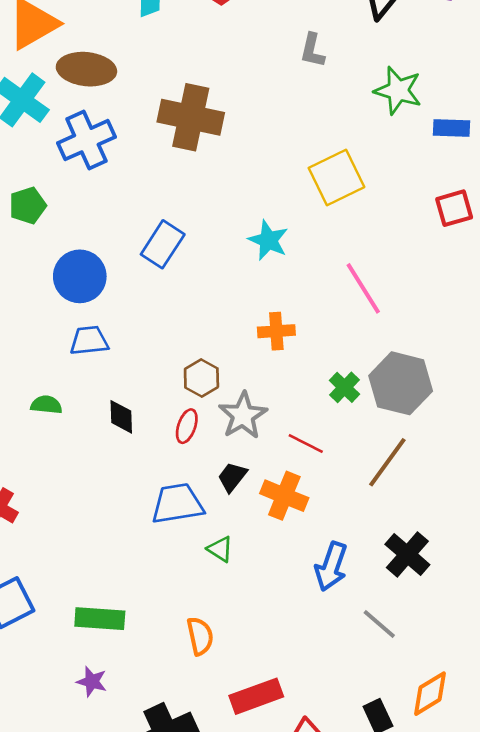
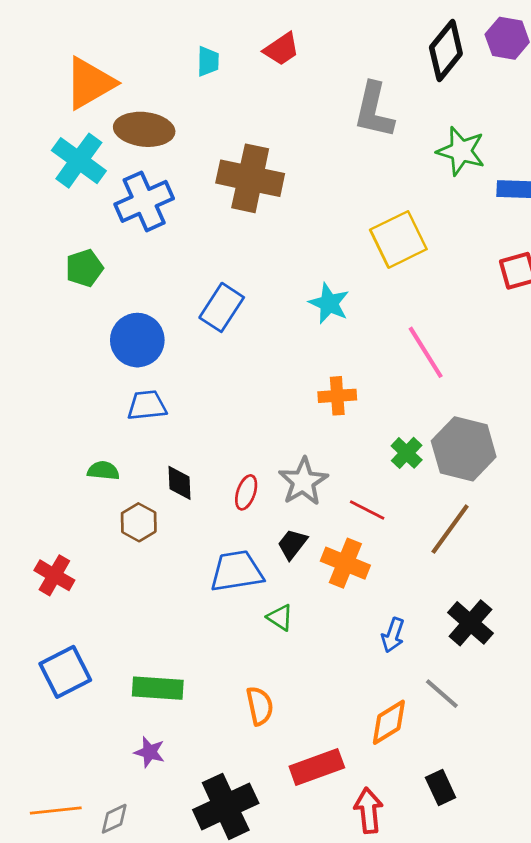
gray L-shape: (312, 50) -> (374, 110), size x1.6
brown hexagon: (201, 378) -> (139, 522), moved
blue arrow: (331, 567) -> (393, 635), size x0.7
orange diamond: (430, 694) -> (389, 722), moved

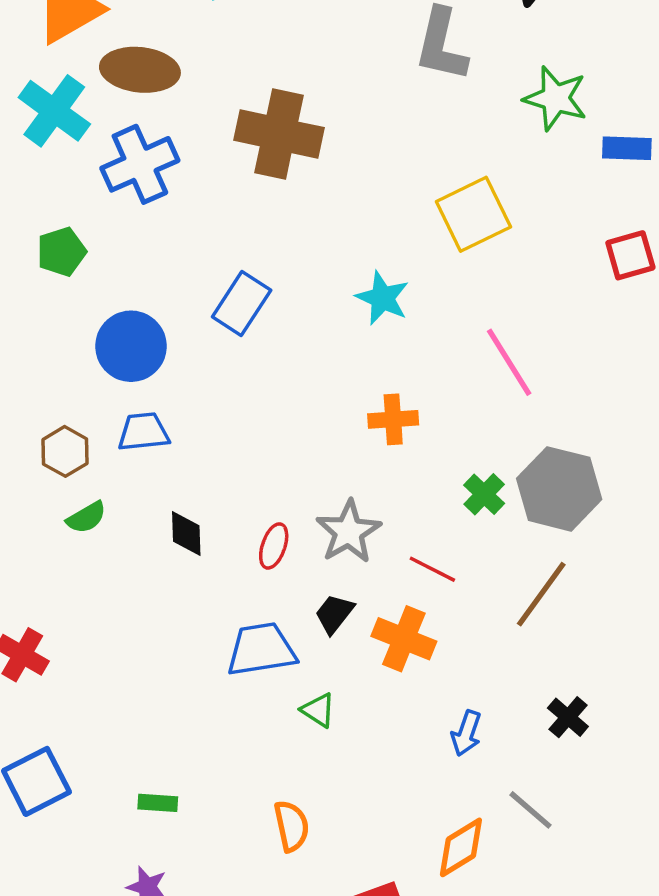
green semicircle: (103, 471) -> (86, 517), turned 144
brown hexagon: (139, 522) -> (65, 451), moved
black cross: (470, 623) -> (568, 717), size x0.7
green rectangle: (158, 688) -> (158, 803), size x0.6

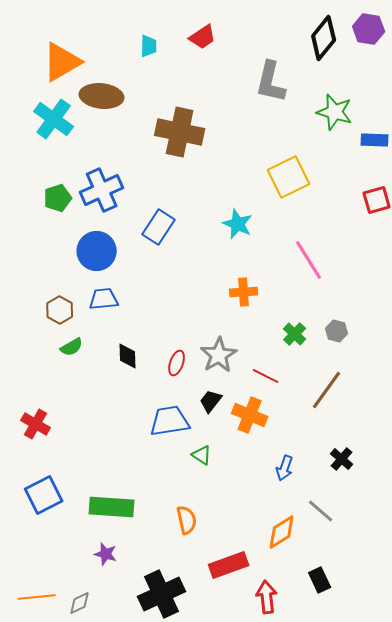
blue cross: (140, 164) -> (102, 190), moved
gray hexagon: (559, 489) -> (337, 331), size x0.5
green rectangle: (158, 803) -> (112, 507), size x2.0

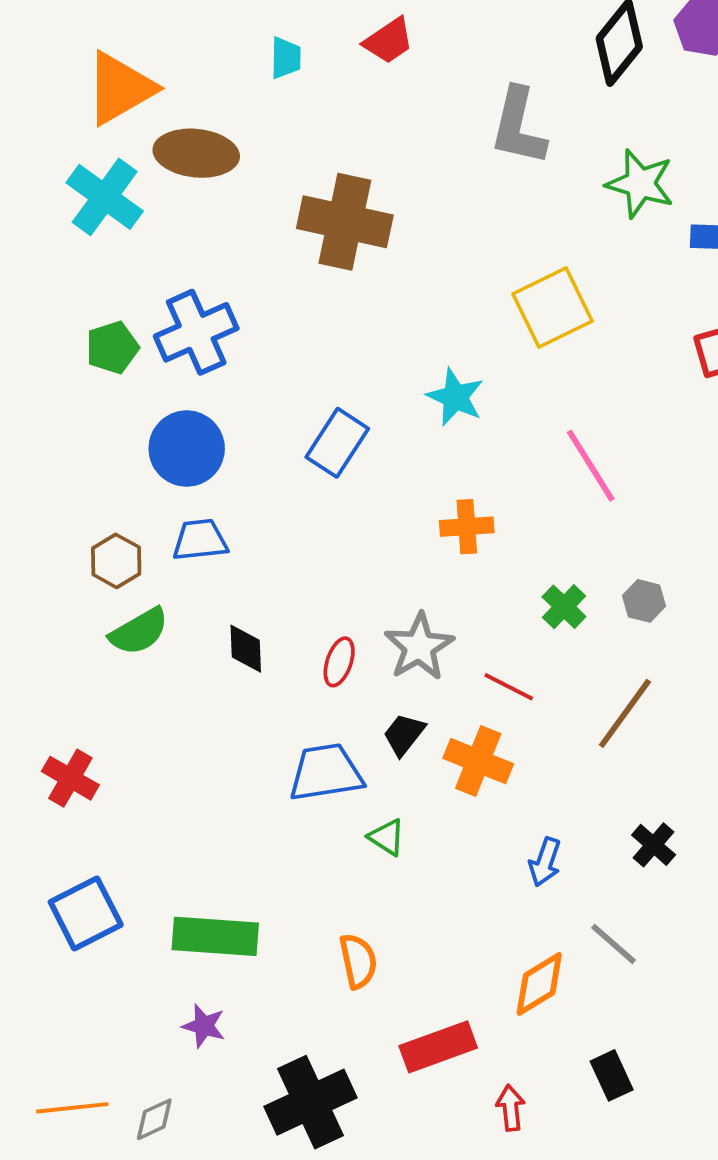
blue rectangle: (159, 227) -> (337, 443), moved
green semicircle: (72, 347) -> (139, 631), size x1.4
red arrow: (267, 597) -> (511, 1108), size x0.7

